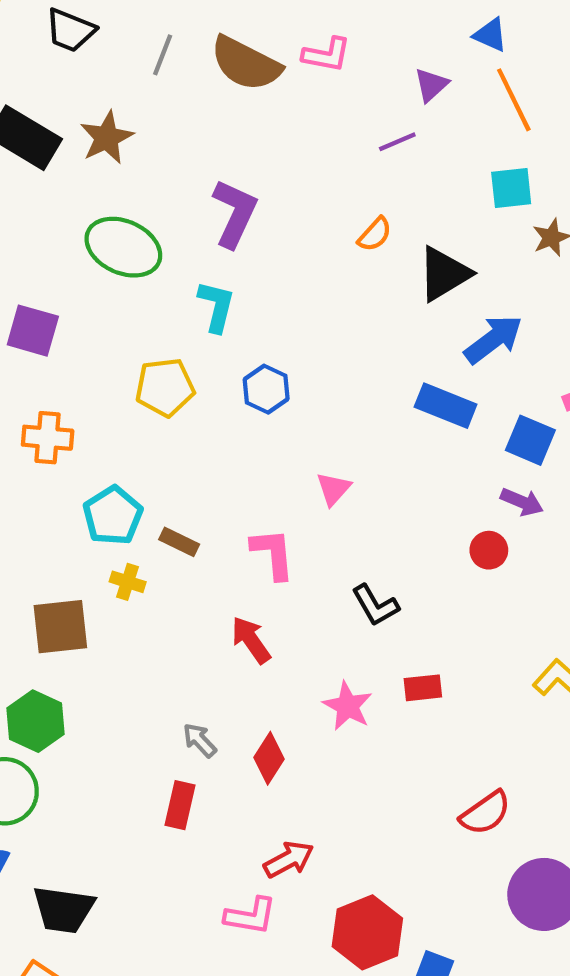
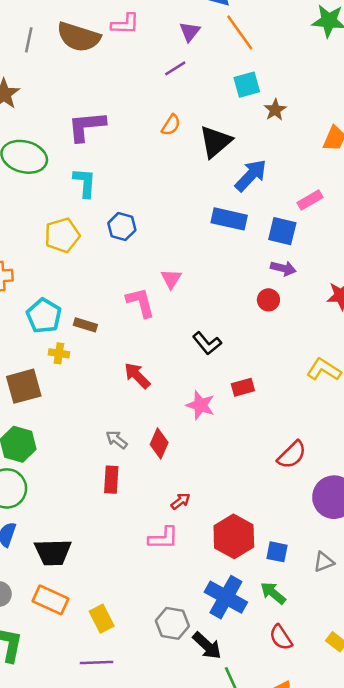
purple L-shape: (235, 213) -> (86, 126), turned -111
pink L-shape: (273, 554) -> (140, 302), moved
red arrow: (289, 859) -> (180, 501), size x0.7

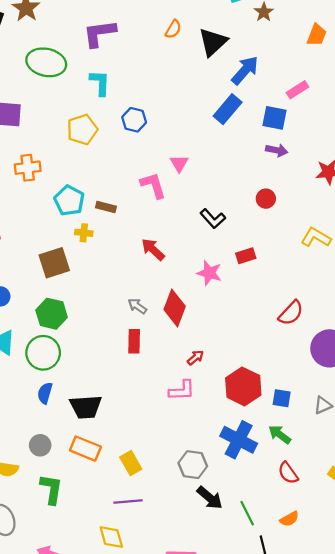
blue rectangle: (229, 219) -> (228, 109), turned -60
red circle: (268, 300) -> (266, 199), moved
red diamond: (159, 443) -> (175, 308), size x1.4
black arrow: (207, 646) -> (210, 498), moved

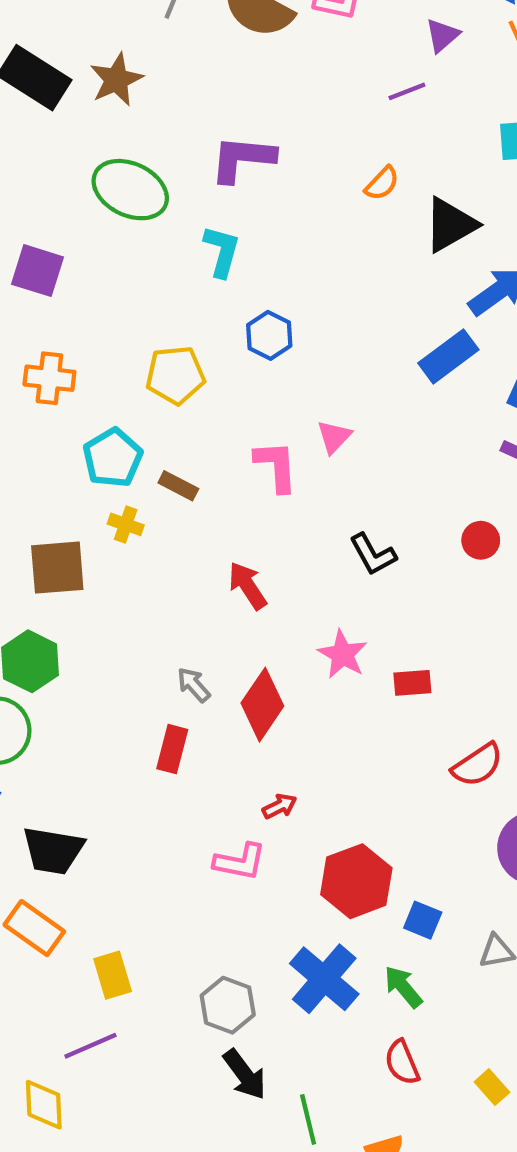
yellow pentagon: (82, 130) -> (175, 375), moved
red rectangle: (246, 256) -> (412, 683), moved
purple line: (128, 502) -> (90, 1046), turned -32

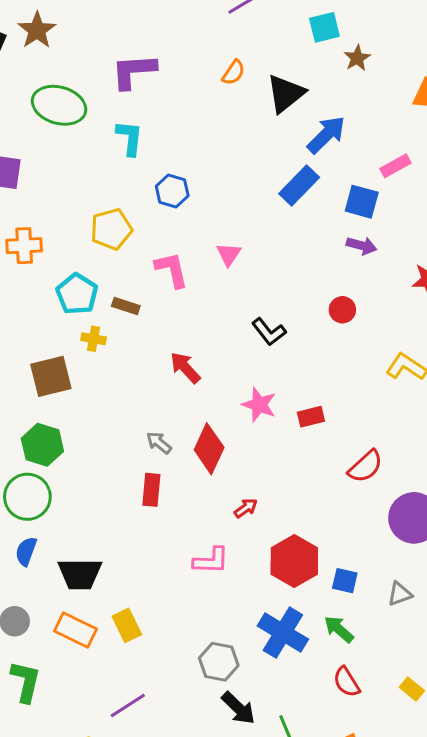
pink L-shape: (276, 466) -> (172, 270), moved
red arrow: (280, 806) -> (246, 508), moved
yellow rectangle: (113, 975) -> (127, 625), moved

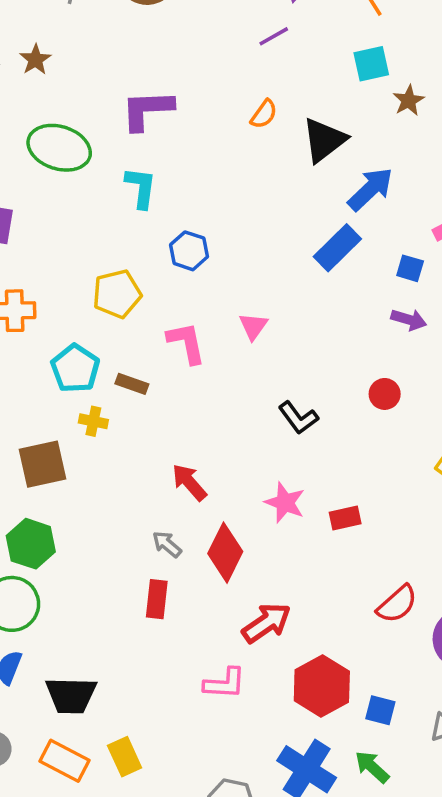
brown star: (37, 30) -> (35, 60), size x0.7
blue square: (362, 202) -> (410, 268), size x0.7
red arrow: (185, 368) -> (189, 482), moved
red semicircle: (365, 466) -> (397, 604), moved
red arrow: (246, 508) -> (266, 623), size x1.8

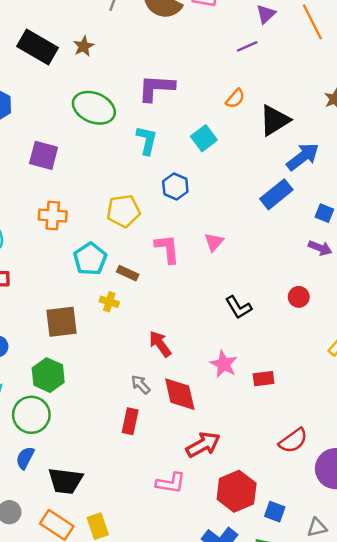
cyan square: (371, 64) -> (204, 138), moved, turned -30
yellow cross: (93, 421) -> (109, 302), moved
red diamond: (225, 553) -> (180, 394), turned -45

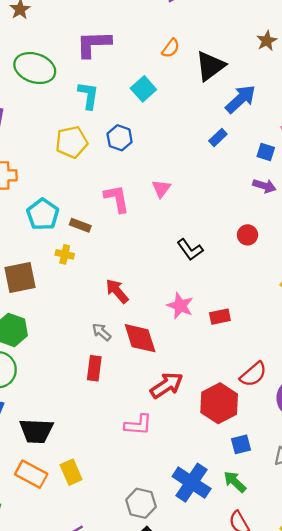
blue rectangle: (276, 194) -> (218, 138), size x0.6
yellow pentagon: (123, 211) -> (72, 142), moved
red hexagon: (237, 491) -> (219, 403), moved
blue square: (275, 512) -> (241, 444), turned -30

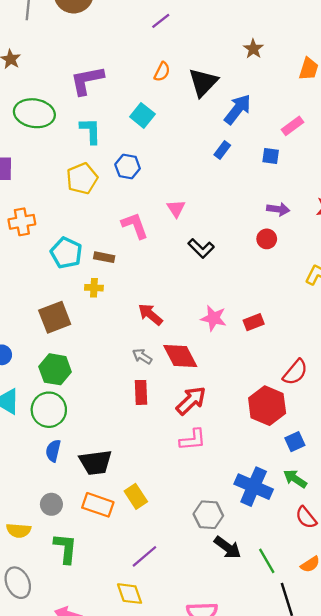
purple arrow: (264, 186) -> (278, 209), moved
black L-shape: (190, 250) -> (201, 248), moved
red arrow: (167, 385) -> (191, 401), moved

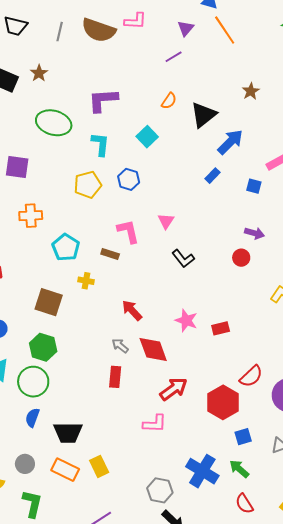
brown rectangle: (104, 257) -> (110, 254), moved
brown square: (55, 317) -> (49, 302), turned 32
red arrow: (191, 401) -> (174, 389), moved

